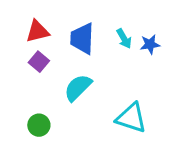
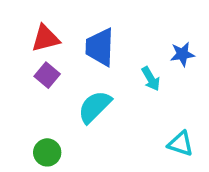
cyan arrow: (124, 39) -> (151, 79), moved
cyan triangle: (131, 118) -> (181, 144), moved, size x0.7

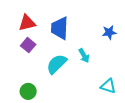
cyan arrow: (151, 79) -> (84, 56), moved

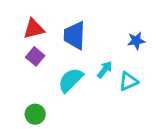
cyan arrow: (84, 56) -> (105, 70), turned -112
cyan triangle: (108, 86) -> (128, 81), moved, turned -42

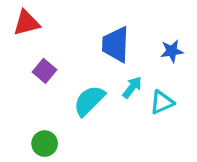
red triangle: (34, 29) -> (26, 23), moved
blue trapezoid: (75, 35) -> (116, 44), moved

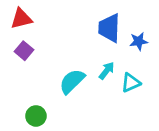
blue trapezoid: (116, 44) -> (109, 28), moved
purple square: (45, 71) -> (24, 51), moved

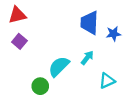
cyan triangle: (131, 83) -> (107, 81), moved
green circle: (36, 116) -> (40, 86), moved

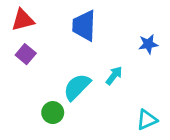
blue trapezoid: (89, 23) -> (84, 26), moved
cyan triangle: (107, 81) -> (147, 120), moved

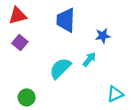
blue star: (148, 44) -> (103, 36), moved
green circle: (53, 113) -> (27, 97), moved

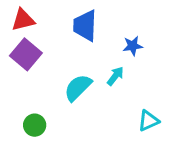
purple square: (20, 43) -> (26, 54), size x1.5

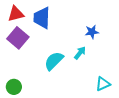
blue trapezoid: (85, 26) -> (42, 18), moved
green circle: (35, 125) -> (14, 87), moved

